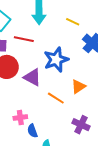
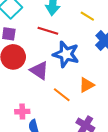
red line: (24, 39) -> (48, 31), moved
blue star: (56, 60) -> (66, 54), turned 30

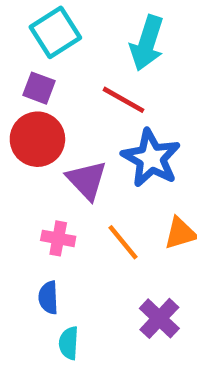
pink cross: (22, 112) -> (58, 238), moved

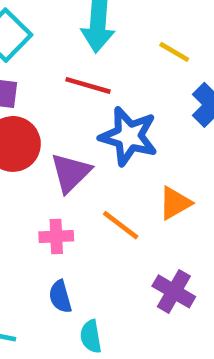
purple triangle: (87, 180) -> (71, 173), turned 42

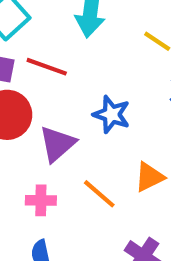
red line: (88, 85) -> (47, 67), moved
blue star: (129, 136) -> (112, 114), size x0.7

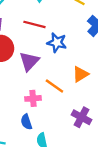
red line: (47, 67) -> (34, 24), moved
pink cross: (41, 200) -> (33, 98), moved

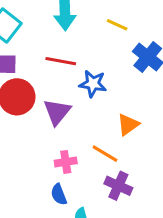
orange line: (54, 86) -> (105, 154), moved
purple cross: (82, 117) -> (118, 186), moved

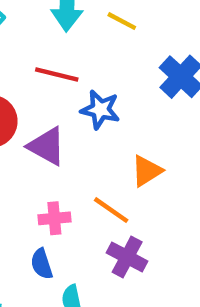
yellow line: (117, 25) -> (122, 21), moved
purple triangle: (57, 112) -> (47, 146), turned -44

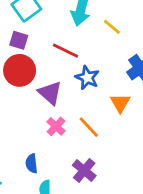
orange triangle: (147, 171) -> (120, 103), moved, turned -40
orange line: (111, 210) -> (89, 127), moved
pink cross: (54, 218) -> (56, 126), moved, turned 36

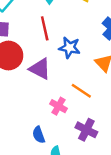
red line: (65, 51) -> (45, 28), turned 65
pink cross: (56, 126) -> (58, 106), moved

